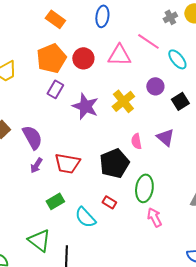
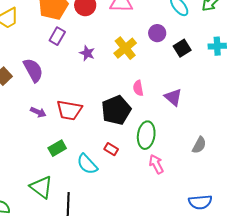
purple star: (85, 106) -> (87, 53), size x0.6
purple semicircle: (32, 137) -> (33, 70), moved
purple triangle: (165, 137) -> (173, 97), moved
purple arrow: (36, 165) -> (38, 112), turned -98

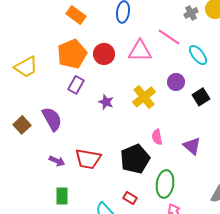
green rectangle: (57, 148) -> (62, 196), moved, turned -60

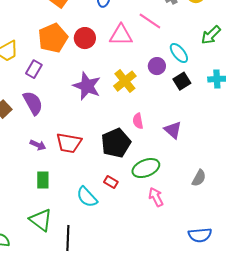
cyan ellipse: (198, 55) -> (179, 53), moved
purple rectangle: (76, 85) -> (34, 69), moved
purple star: (106, 102) -> (87, 86), size x1.8
green ellipse: (165, 184) -> (146, 168), turned 60

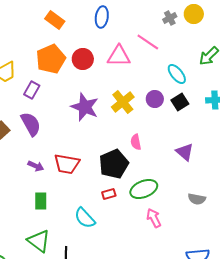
purple circle: (157, 66) -> (155, 99), moved
purple triangle: (173, 130) -> (185, 152), moved
gray semicircle: (199, 178) -> (197, 199), turned 72
red rectangle: (111, 182) -> (109, 194), moved, turned -48

